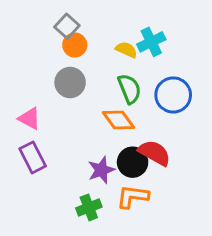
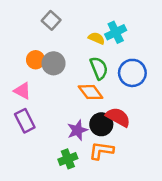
orange circle: (75, 45) -> (36, 60), moved

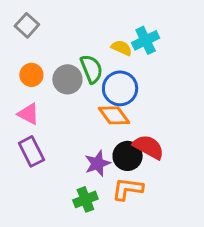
gray square: (51, 20) -> (27, 25), moved
orange circle: (36, 60) -> (31, 75), moved
green semicircle: (99, 68) -> (91, 69), moved
blue circle: (132, 73) -> (120, 88), moved

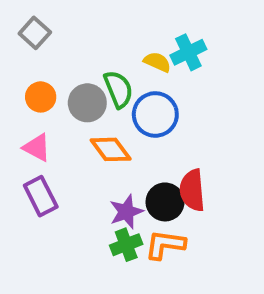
orange diamond: (114, 115) -> (111, 149), moved
red semicircle: (149, 147) -> (192, 190), turned -124
green cross: (85, 199) -> (126, 245), moved

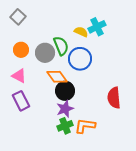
red semicircle: (192, 190) -> (114, 98), moved
black circle: (165, 202) -> (65, 91), moved

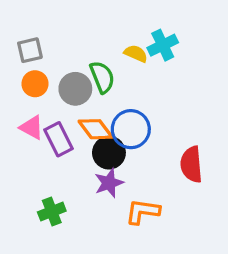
gray square: (18, 17) -> (30, 50), moved, turned 35
blue circle: (80, 59) -> (131, 129), moved
purple rectangle: (21, 101) -> (59, 139), moved
green cross: (65, 126) -> (52, 211), moved

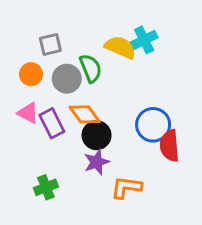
gray square: (30, 50) -> (50, 44), moved
yellow semicircle: (136, 54) -> (120, 47), size x1.5
blue circle: (131, 129) -> (153, 125), moved

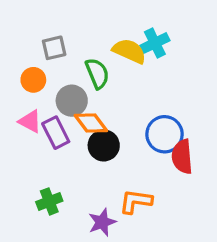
gray circle: (67, 79) -> (72, 101), moved
purple star: (97, 162) -> (102, 222), moved

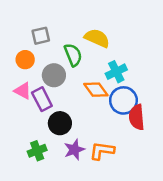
cyan cross: (155, 43) -> (116, 72), moved
orange diamond: (91, 123) -> (96, 90), moved
black circle: (104, 145) -> (60, 123), moved
purple star: (102, 222) -> (74, 150), moved

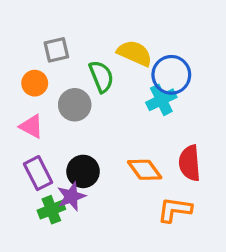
orange diamond: (96, 90) -> (145, 170), moved
purple rectangle: (42, 99) -> (38, 173), moved
blue circle: (123, 100) -> (171, 75), moved
purple star: (74, 150) -> (71, 196), moved
orange L-shape: (102, 151) -> (175, 210), moved

